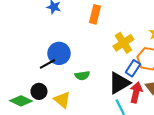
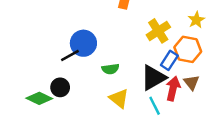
yellow triangle: (62, 100) -> (119, 98), moved

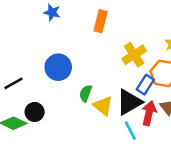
black line: (70, 55) -> (13, 83), moved
green semicircle: (110, 69) -> (86, 93), turned 119
yellow triangle: (119, 98) -> (103, 106), moved

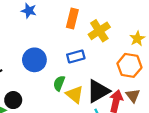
yellow cross: (134, 55) -> (99, 31), moved
blue rectangle: (145, 85) -> (76, 56), moved, turned 42

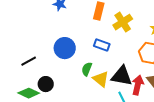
blue rectangle: (76, 56) -> (102, 45), turned 35
black triangle: (98, 91) -> (122, 76), turned 40

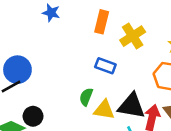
blue circle: (65, 48) -> (17, 70), moved
yellow triangle: (101, 79) -> (104, 110), turned -30

